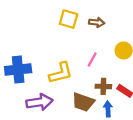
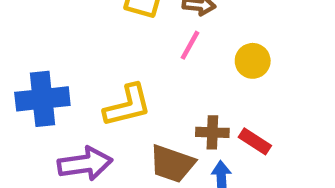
pink line: (92, 59) -> (190, 45), moved

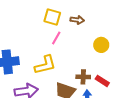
pink line: (190, 45) -> (56, 38), moved

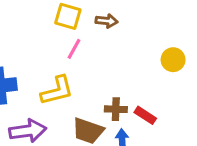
yellow circle: (101, 45) -> (173, 60), moved

